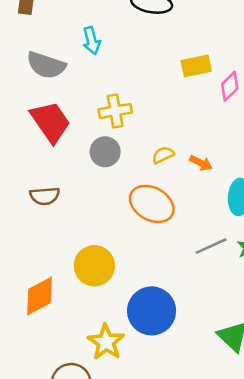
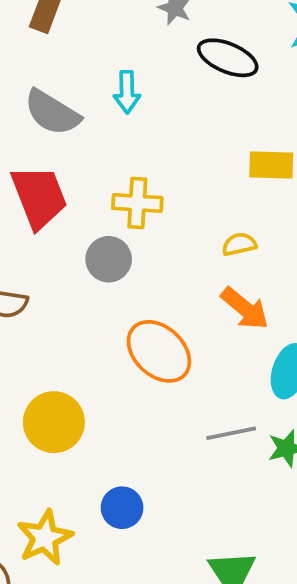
yellow semicircle: (163, 155) -> (239, 244), moved
orange arrow: (201, 163) -> (245, 308), size x1.5
blue circle: (152, 311) -> (122, 508), size x0.6

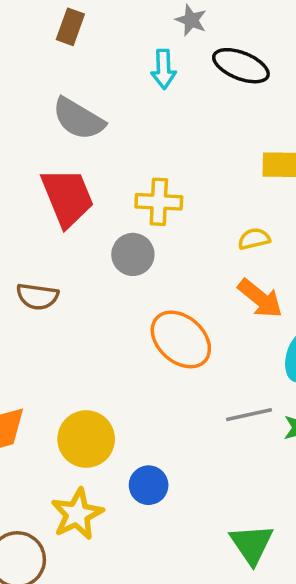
cyan arrow: (127, 92) -> (164, 69), moved
yellow circle: (54, 422) -> (86, 439), moved

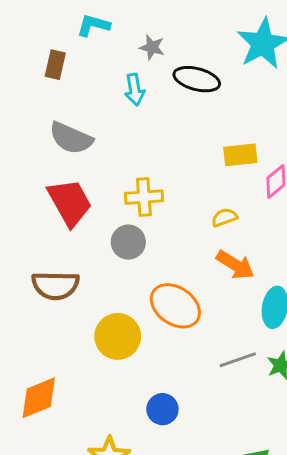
brown semicircle: (37, 296) -> (55, 285), size x1.4
yellow circle: (86, 439) -> (118, 336), moved
blue circle: (149, 485) -> (162, 409), moved

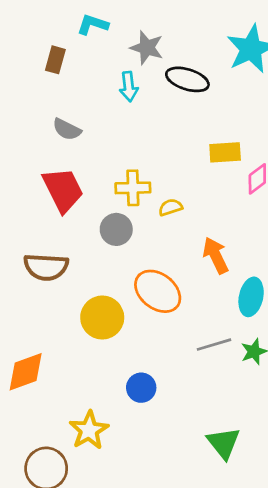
gray star: (152, 47) -> (147, 48), size x1.4
gray semicircle: (71, 138) -> (67, 129), size x0.7
yellow semicircle: (224, 217) -> (170, 207), moved
orange arrow: (235, 265) -> (216, 255), turned -150

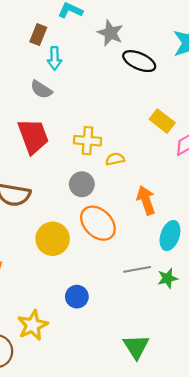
cyan arrow: (129, 87) -> (55, 58), moved
yellow rectangle: (225, 152) -> (162, 121), turned 35
gray circle: (116, 229) -> (82, 184), moved

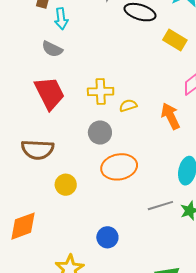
yellow rectangle: (162, 121) -> (175, 40), moved
orange arrow: (146, 200) -> (170, 116), moved
orange ellipse: (98, 223) -> (119, 167), turned -48
yellow circle: (53, 239) -> (66, 185), moved, size x0.7

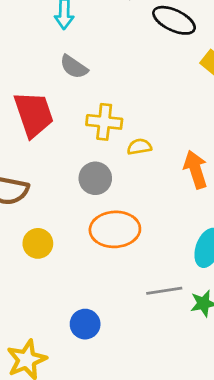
gray semicircle: (52, 49) -> (74, 67), moved

